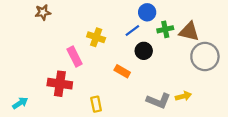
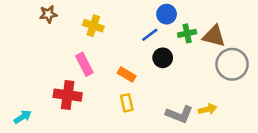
yellow cross: (96, 37) -> (93, 26), moved
orange rectangle: (122, 71) -> (127, 75), moved
yellow rectangle: (96, 104) -> (127, 103), moved

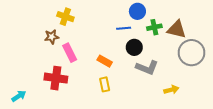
brown star: (48, 14) -> (52, 37), moved
yellow cross: (93, 26) -> (65, 17), moved
blue line: (150, 35) -> (124, 28), turned 32
gray L-shape: (179, 114) -> (147, 67), moved

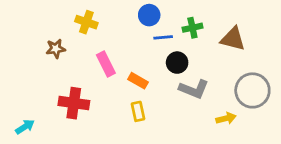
blue circle: (137, 11) -> (149, 15), moved
green cross: (154, 27) -> (192, 28), moved
brown star: (52, 37) -> (56, 49), moved
pink rectangle: (70, 53) -> (106, 64), moved
gray circle: (191, 53) -> (252, 90), moved

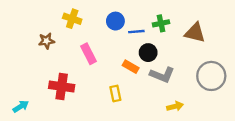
blue circle: (149, 15) -> (115, 21), moved
orange rectangle: (138, 81) -> (131, 67), moved
yellow arrow: (226, 118) -> (175, 106), moved

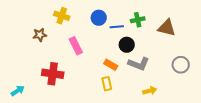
orange rectangle: (131, 67) -> (111, 65), moved
gray circle: (211, 76) -> (181, 65), size x0.7
yellow rectangle: (115, 94) -> (107, 84), moved

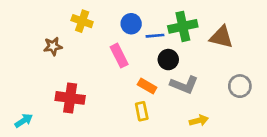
green cross: (138, 20) -> (183, 26), size x1.5
pink rectangle: (76, 46) -> (119, 56), moved

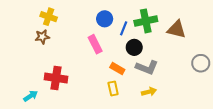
yellow cross: (82, 21) -> (49, 17), moved
blue line: (155, 36) -> (124, 28), turned -64
gray circle: (240, 86) -> (201, 63), moved
cyan arrow: (24, 121) -> (31, 96), moved
yellow arrow: (199, 121) -> (149, 92), moved

